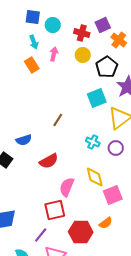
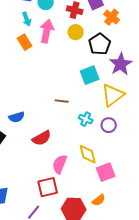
pink arrow: (54, 54) -> (47, 31), size x1.6
brown line: (58, 120) -> (62, 101), moved, turned 64

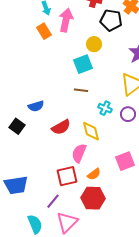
yellow circle: (76, 32) -> (94, 44), moved
black pentagon: (100, 44) -> (111, 20), moved, turned -30
cyan square: (90, 75) -> (83, 64), moved
yellow diamond: (88, 154) -> (91, 131), moved
orange semicircle: (99, 200) -> (94, 174), moved

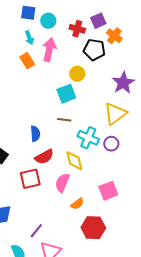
blue semicircle: (36, 106) -> (35, 134), moved, turned -77
cyan cross: (105, 108) -> (88, 138), size x1.5
red square: (67, 176) -> (30, 179), moved
red hexagon: (93, 198) -> (93, 228), moved

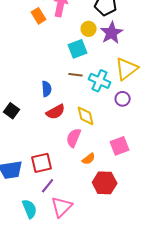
purple star: (123, 83) -> (112, 33), moved
cyan cross: (88, 138) -> (100, 81), moved
red square: (30, 179) -> (42, 163), moved

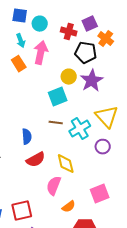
yellow triangle: (127, 69) -> (107, 117), turned -35
cyan cross: (100, 81) -> (80, 129), turned 35

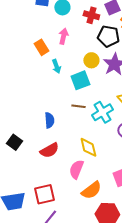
cyan arrow: (21, 41) -> (56, 66), moved
pink arrow: (41, 53) -> (63, 36), size x0.7
red semicircle: (36, 160) -> (49, 150), moved
orange semicircle: (69, 207) -> (91, 190), size x1.5

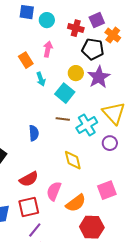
cyan square: (80, 80) -> (65, 93), turned -30
red semicircle: (49, 150) -> (29, 179), moved
pink semicircle: (76, 169) -> (54, 191), moved

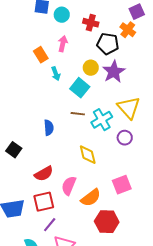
purple square: (97, 20) -> (137, 12), moved

